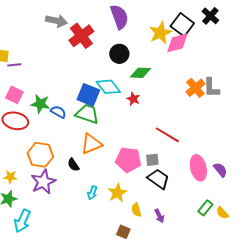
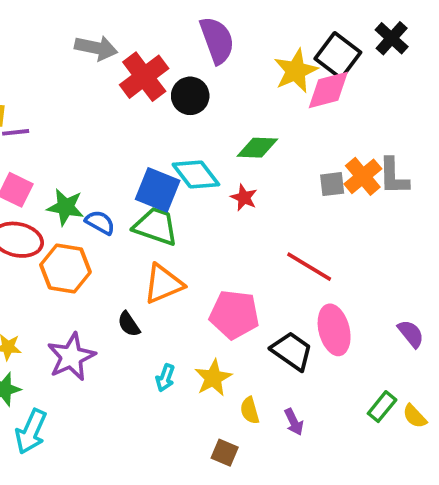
black circle: (119, 54) -> (190, 96), moved
orange hexagon: (40, 155) -> (65, 268), moved
gray square: (152, 160) -> (332, 184), moved
pink ellipse: (198, 168) -> (334, 330), moved

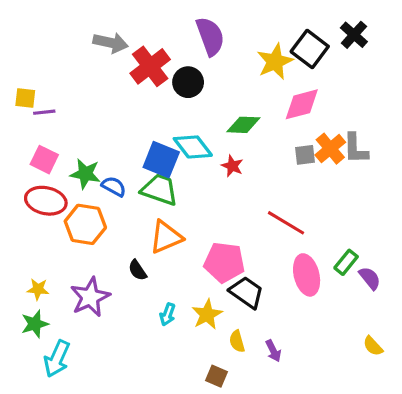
pink diamond: (328, 90) -> (302, 104), moved
black trapezoid: (292, 351) -> (247, 292), moved
green rectangle: (382, 407) -> (346, 262), moved

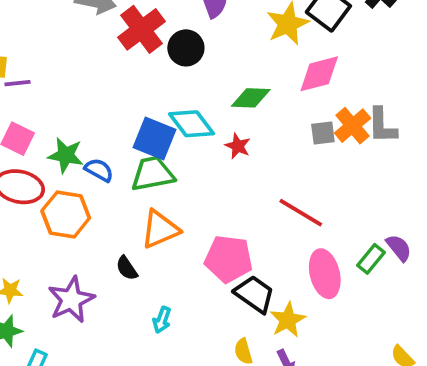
green trapezoid: (160, 190) -> (153, 174), turned -30
purple semicircle: (370, 278) -> (399, 248), moved
yellow star: (207, 314) -> (288, 320), moved

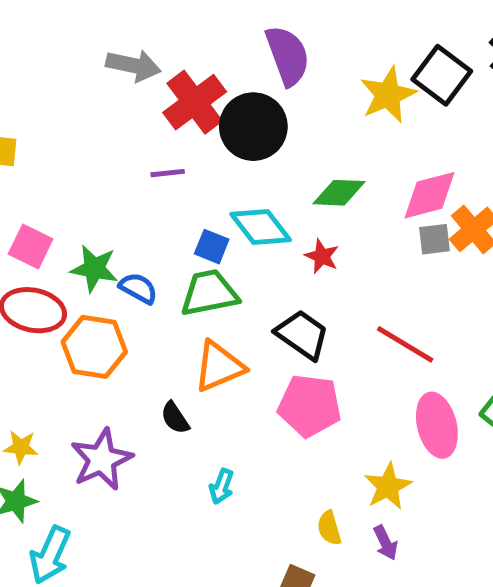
black circle: (186, 48) -> (253, 127), size x1.4
pink diamond: (319, 74) -> (430, 195), moved
purple line: (18, 83) -> (168, 173), moved
blue square: (155, 139) -> (212, 247), size x0.6
black trapezoid: (254, 294) -> (302, 335), moved

